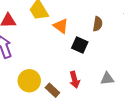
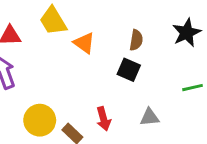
black square: (80, 45) -> (129, 70), moved

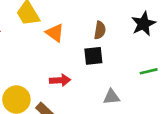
black square: (129, 70) -> (93, 56), turned -30
red arrow: (104, 119) -> (60, 80), moved, turned -78

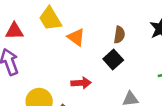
black square: (93, 56) -> (113, 59), turned -36

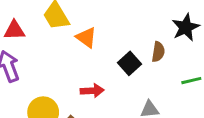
brown semicircle: (119, 35) -> (158, 52), moved

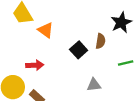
red arrow: (92, 91) -> (35, 65), moved

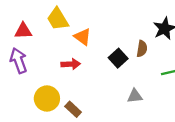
red arrow: (35, 65) -> (71, 64), moved

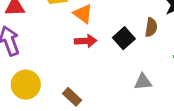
red arrow: (71, 64) -> (86, 41), moved
yellow circle: (47, 98) -> (26, 85), moved

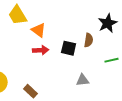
black square: (124, 38) -> (69, 48), turned -35

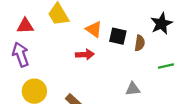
orange triangle: (39, 30) -> (94, 29), moved
black square: (69, 48) -> (118, 36), moved

